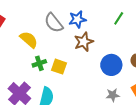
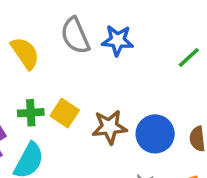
brown star: (84, 42) -> (109, 127), moved
green cross: (39, 63) -> (31, 113), moved

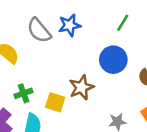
yellow square: (65, 113) -> (55, 102), moved
blue circle: (155, 134) -> (113, 60), moved

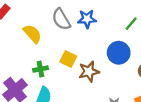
yellow square: (55, 102) -> (68, 59), moved

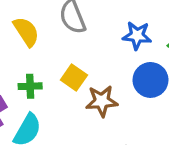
blue star: (87, 19) -> (137, 36), moved

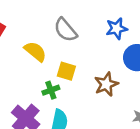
yellow square: (74, 78) -> (66, 71), moved

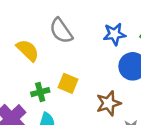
yellow square: (66, 71) -> (68, 83), moved
brown star: (106, 84) -> (109, 103), moved

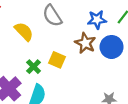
green cross: (40, 92) -> (34, 67), turned -32
brown star: (109, 103) -> (85, 43), moved, turned -30

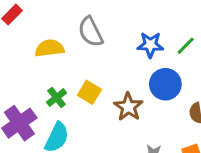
yellow semicircle: (24, 31) -> (50, 48), turned -60
brown star: (85, 43) -> (128, 107), moved

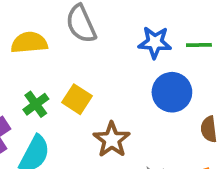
green line: (186, 46) -> (199, 45), turned 42
brown star: (128, 107) -> (112, 140), moved

